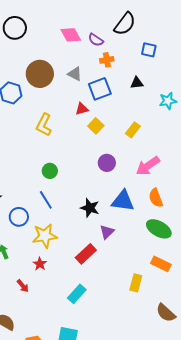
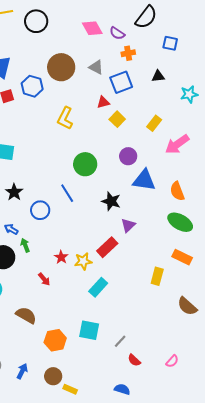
pink arrow: (148, 166) -> (177, 144), moved
green circle: (50, 171) -> (85, 164), moved, size x1.5
blue triangle: (123, 201) -> (144, 180), moved
yellow star: (45, 236) -> (83, 261), moved, size x0.7

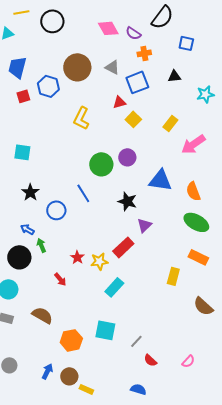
purple circle: (128, 156) -> (127, 157), moved
blue arrow: (22, 371) -> (47, 371), moved

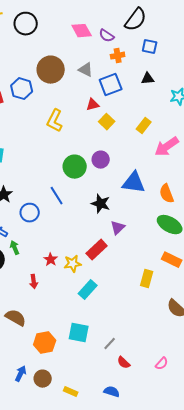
blue square: (186, 43) -> (150, 47), moved
red arrow: (60, 279) -> (34, 282), turned 32
yellow rectangle: (86, 389) -> (71, 392), moved

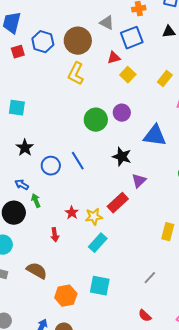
brown circle: (51, 70) -> (78, 41), moved
blue line: (57, 196) -> (78, 161), moved
cyan rectangle: (88, 290) -> (98, 243), moved
gray line: (110, 344) -> (150, 278), moved

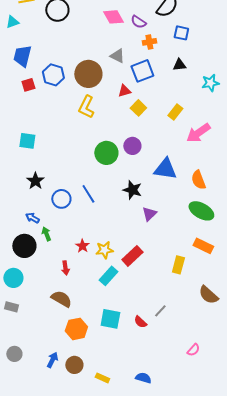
red rectangle: (118, 203) -> (132, 256), moved
brown semicircle: (37, 271) -> (61, 299), moved
red semicircle: (145, 316) -> (140, 322), moved

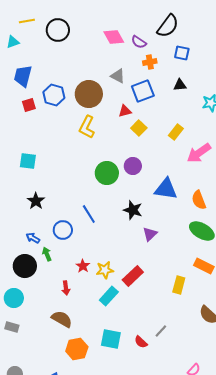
blue circle: (61, 199) -> (63, 230), moved

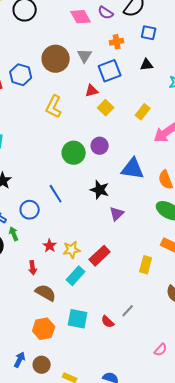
purple semicircle: (139, 42) -> (106, 13), moved
gray triangle: (118, 76) -> (85, 56), turned 35
brown circle: (89, 94) -> (56, 59), moved
brown semicircle: (62, 319) -> (46, 293), moved

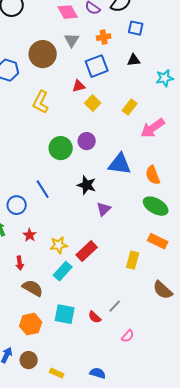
gray triangle: (85, 56) -> (72, 40), moved
red star: (50, 246) -> (30, 235), moved
pink semicircle: (161, 350) -> (128, 336), moved

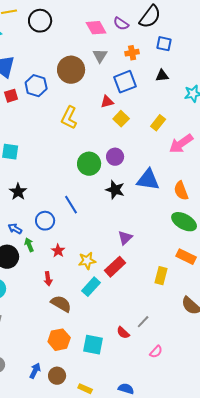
black star: (87, 185) -> (115, 190), moved
purple triangle: (104, 209) -> (125, 238), moved
cyan square: (65, 314) -> (93, 345), moved

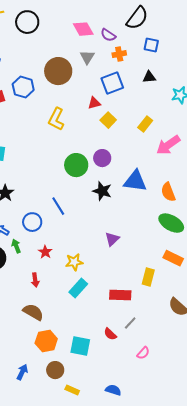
purple semicircle: (121, 24) -> (108, 35), moved
red rectangle: (115, 267) -> (120, 295), moved, turned 45
brown semicircle: (61, 304) -> (33, 312), moved
brown circle: (57, 376) -> (55, 370), moved

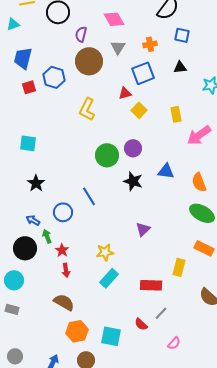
purple semicircle: (108, 35) -> (81, 34), moved, turned 70
yellow rectangle: (145, 124) -> (176, 114), turned -49
blue triangle: (135, 181) -> (166, 171), size x0.7
red star: (45, 252) -> (62, 250), moved

